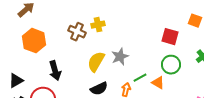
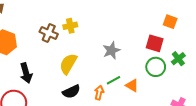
red square: (170, 37) -> (155, 43), moved
gray star: (120, 57) -> (111, 50), moved
green circle: (171, 65) -> (156, 67), moved

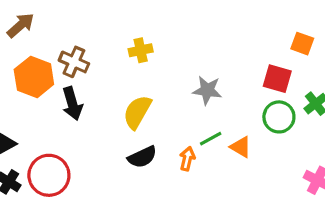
brown cross: (49, 33) -> (74, 62), moved
gray star: (111, 50) -> (207, 90), turned 30
black arrow: (26, 73) -> (72, 104), moved

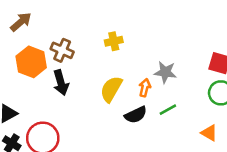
orange triangle: (241, 147) -> (209, 133), moved
black semicircle: (142, 157) -> (136, 115), moved
orange arrow: (187, 159) -> (145, 88), moved

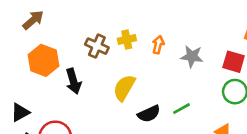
brown cross: (62, 50) -> (97, 46), moved
gray star: (165, 72) -> (192, 56), moved
orange arrow: (145, 88) -> (158, 45), moved

